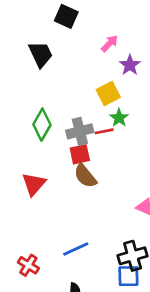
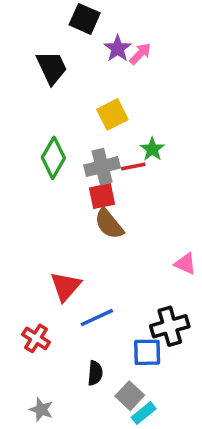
purple star: (130, 65) -> (118, 48), moved
yellow square: (108, 93) -> (112, 114), moved
red triangle: (34, 184) -> (66, 286), moved
blue square: (128, 276) -> (147, 352), moved

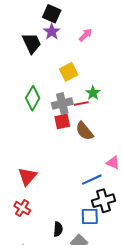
purple star: (118, 48) -> (52, 32), moved
brown semicircle: (109, 224) -> (84, 131), moved
red triangle: (66, 286) -> (27, 176), moved
blue line: (97, 318) -> (92, 180), moved

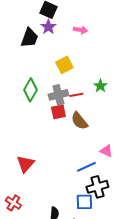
pink arrow: (86, 35) -> (80, 30), turned 56
black trapezoid: (32, 43) -> (29, 38), turned 45
green star: (93, 93) -> (100, 86), moved
red cross: (22, 208) -> (13, 203), moved

